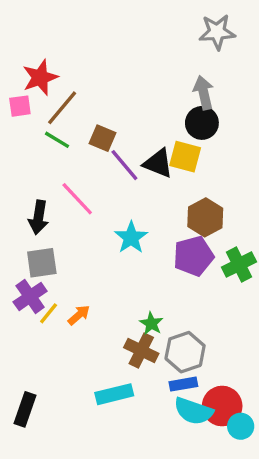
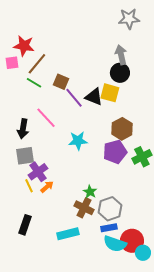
red star: (40, 77) -> (24, 46), turned 30
cyan star: (131, 238) -> (78, 141), turned 30
purple cross: (30, 296) -> (38, 172), moved
yellow line: (49, 313) -> (29, 186), turned -64
black rectangle: (25, 409) -> (25, 225), moved

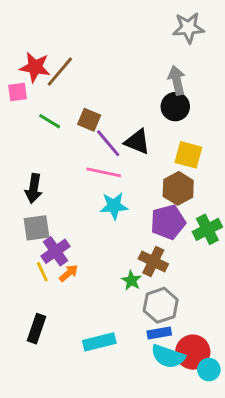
brown line: (37, 64) -> (60, 72), moved
yellow square: (110, 93) -> (188, 155), moved
pink line: (46, 118) -> (104, 172), moved, turned -35
brown cross: (84, 208) -> (153, 261), moved

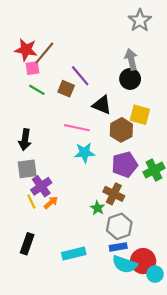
gray star: (188, 28) -> (140, 20), turned -30
pink square: (18, 92) -> (33, 68), moved
purple line: (108, 143) -> (80, 76), moved
brown hexagon: (178, 188) -> (121, 130), moved

